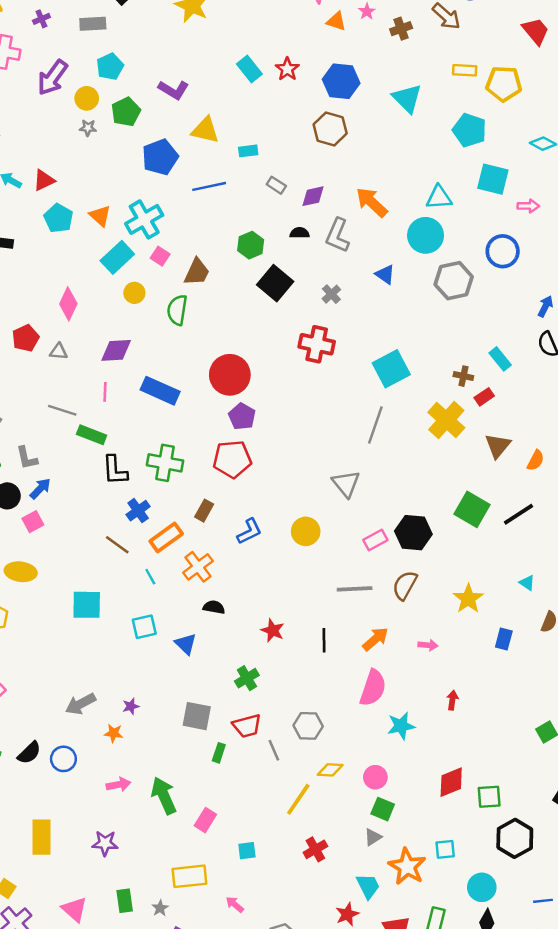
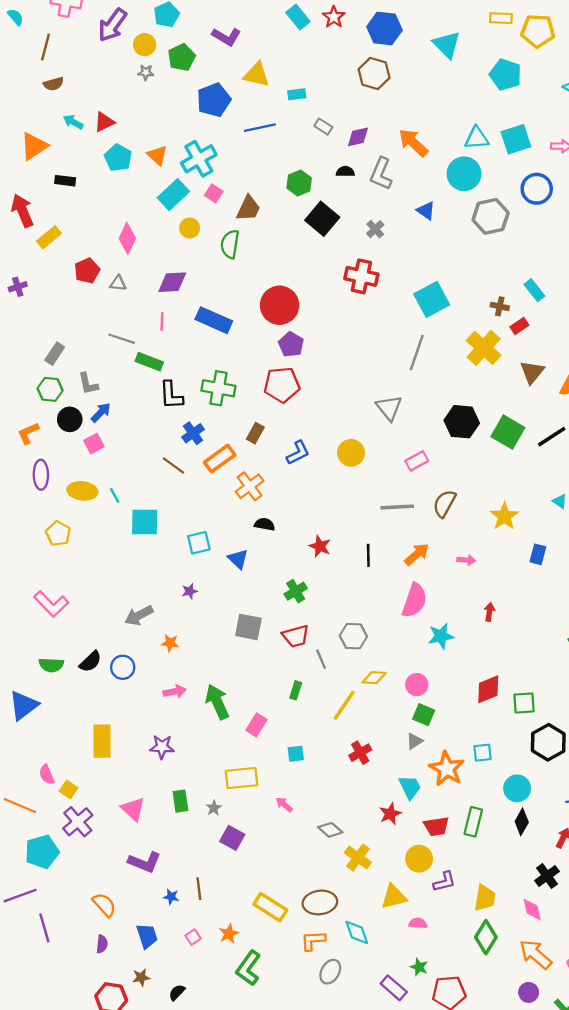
cyan square: (493, 179) -> (516, 139), moved, turned -32
black hexagon: (413, 533) -> (462, 422), moved
cyan line: (150, 577) -> (115, 495), moved
purple star: (131, 706) -> (190, 591), moved
green rectangle: (219, 753) -> (296, 690), moved

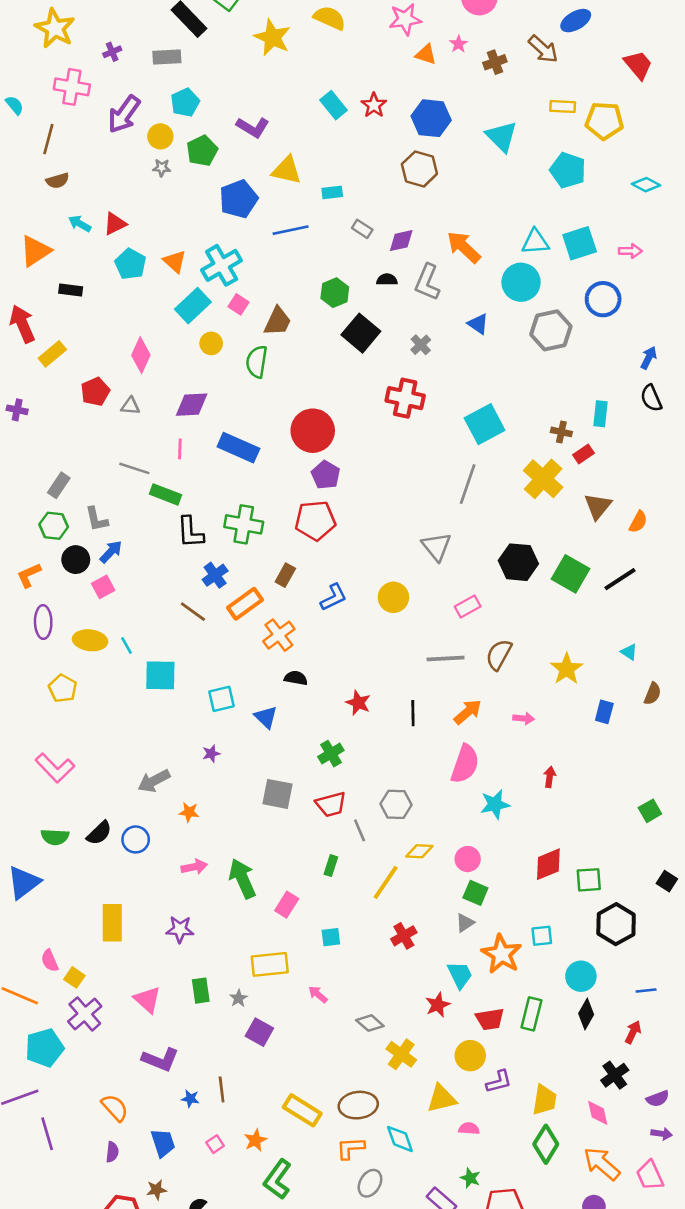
purple cross: (18, 287) -> (17, 410), turned 30
cyan rectangle: (534, 290) -> (600, 414), turned 45

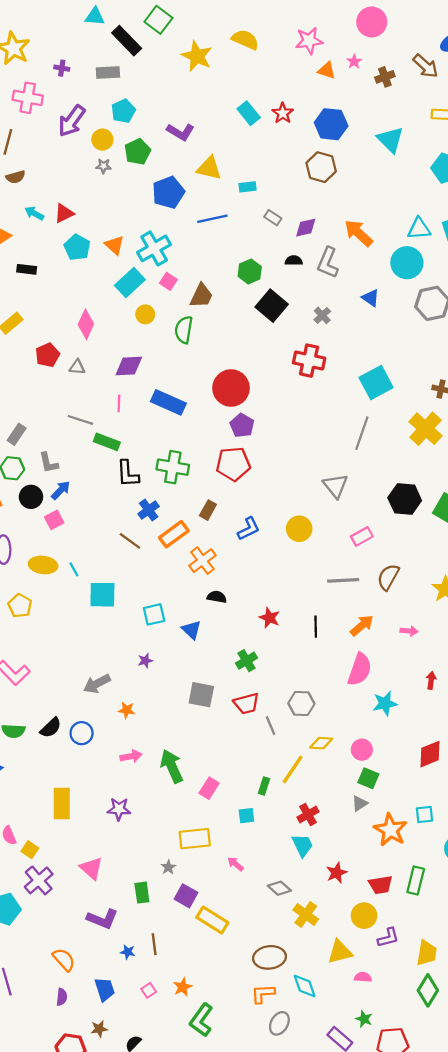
purple cross: (112, 52) -> (62, 68), turned 32
green rectangle: (331, 866) -> (264, 786), moved
cyan trapezoid: (460, 975) -> (302, 845), moved
green rectangle: (201, 991) -> (142, 893), moved
yellow rectangle: (302, 1110) -> (212, 920), moved

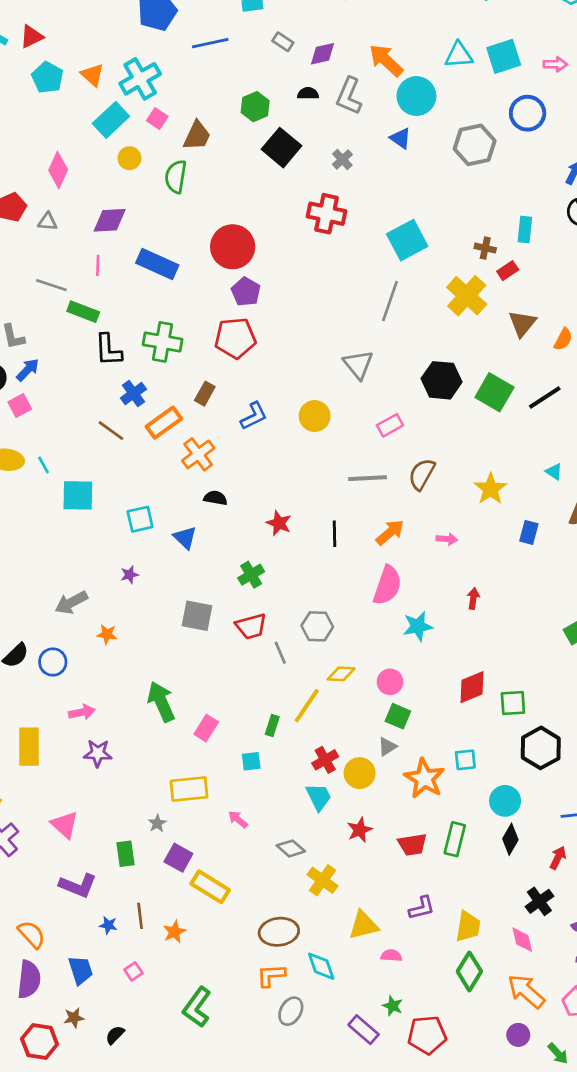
cyan circle: (407, 263) -> (416, 96), moved
pink arrow: (131, 756) -> (82, 712), moved
yellow circle: (364, 916) -> (360, 773), moved
orange star: (183, 987) -> (174, 932), moved
purple semicircle: (62, 997) -> (29, 979), size x1.8

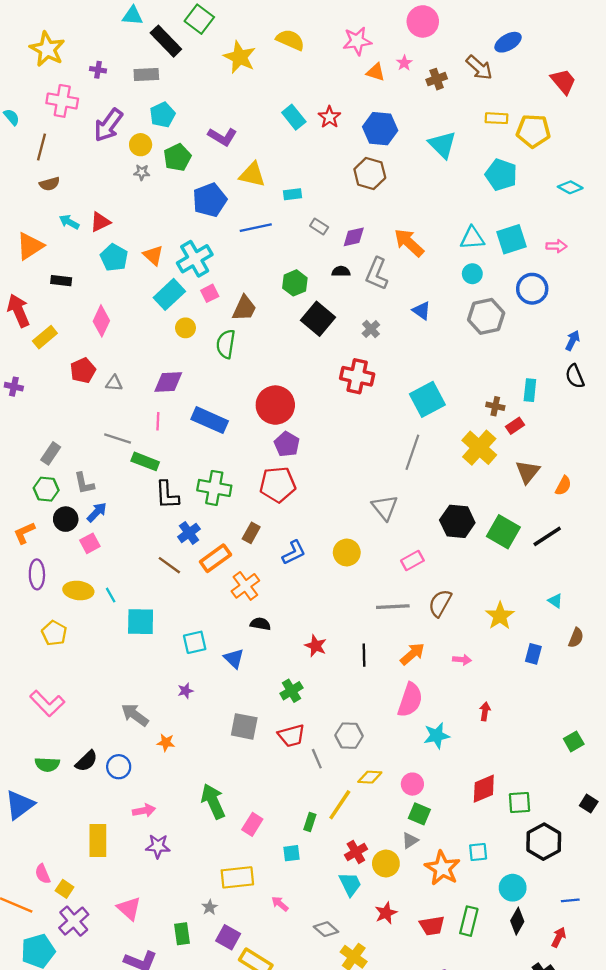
cyan circle: (416, 96) -> (472, 274), moved, size x0.6
pink square: (157, 118) -> (210, 293), turned 30
pink diamond: (58, 170) -> (101, 321), moved
gray arrow: (71, 602) -> (135, 715), turned 64

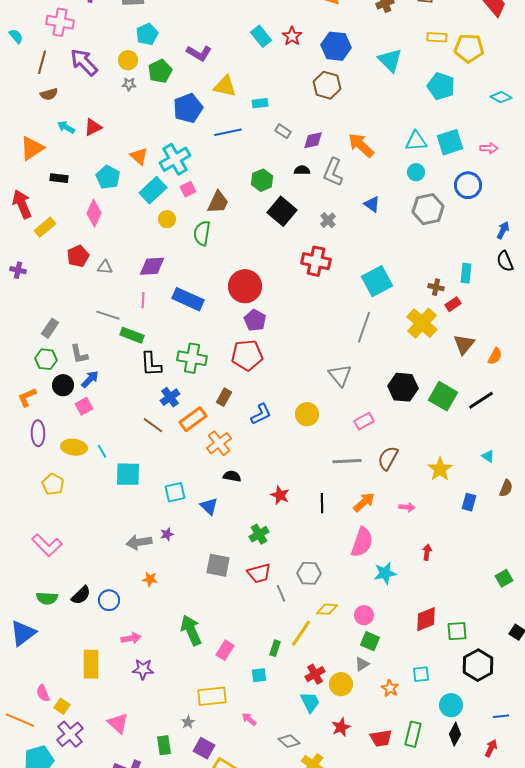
purple arrow: (108, 125) -> (84, 62), moved, turned 100
cyan pentagon: (114, 258) -> (108, 177), moved
gray arrow: (135, 715) -> (139, 542), moved, turned -45
orange star: (442, 868) -> (390, 688), size x0.6

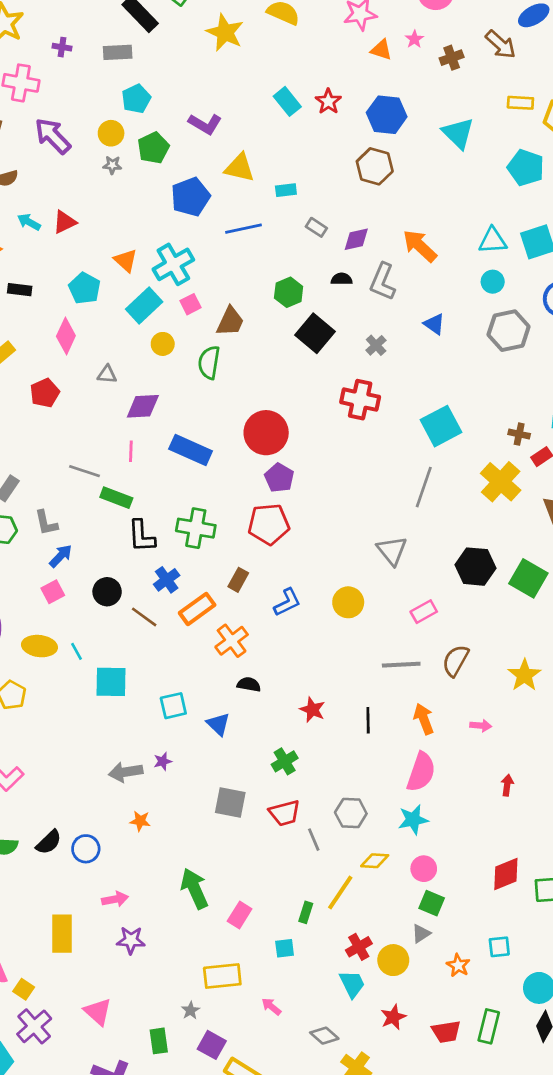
gray triangle: (105, 267) -> (107, 374), moved
black circle: (63, 385) -> (107, 592), moved
orange arrow: (364, 502) -> (424, 719), turned -70
cyan star: (385, 573) -> (413, 820), moved

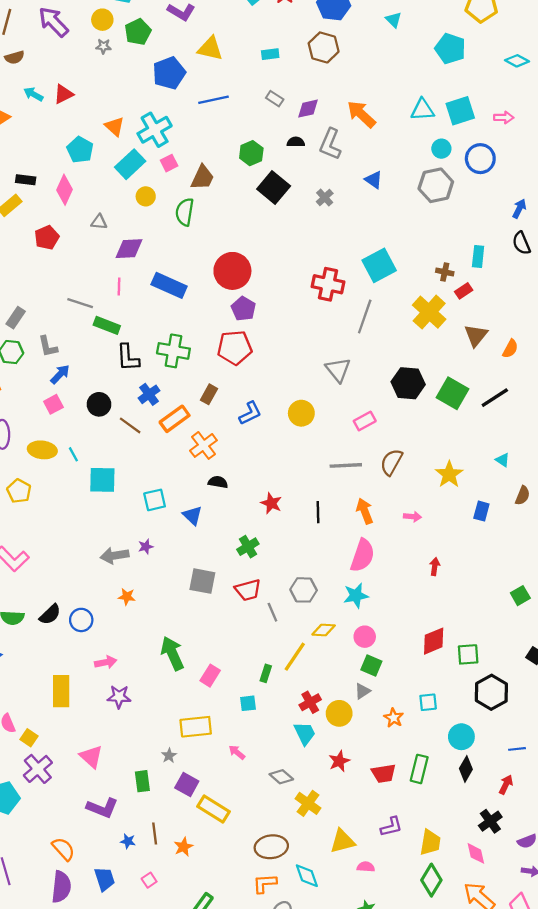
cyan triangle: (458, 133) -> (394, 20), size x0.6
cyan rectangle: (286, 190) -> (270, 54), moved
cyan circle: (493, 282) -> (441, 149), moved
black rectangle: (20, 290) -> (26, 180), moved
red cross: (360, 400) -> (328, 284), moved

